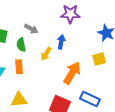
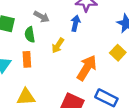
blue arrow: (61, 42) -> (75, 23), moved
yellow square: (99, 59) -> (118, 53), turned -32

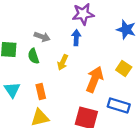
yellow square: (118, 53) -> (124, 68), moved
orange rectangle: (27, 59) -> (41, 91), moved

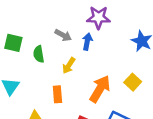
gray arrow: (42, 37) -> (63, 35), moved
orange rectangle: (41, 91) -> (57, 94), moved

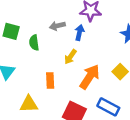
gray arrow: (63, 35) -> (57, 26), turned 136
yellow arrow: (69, 65) -> (70, 57), moved

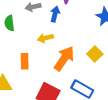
yellow arrow: (70, 57) -> (45, 38), turned 40

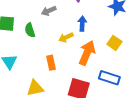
blue arrow: (55, 14) -> (82, 24), moved

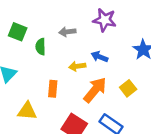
blue arrow: (82, 24) -> (99, 57), turned -88

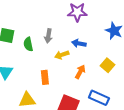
gray arrow: (67, 32) -> (48, 36), moved, turned -64
orange arrow: (95, 90) -> (80, 72), size x0.6

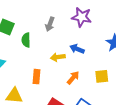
gray arrow: (48, 36) -> (50, 24), moved
yellow square: (107, 65) -> (102, 76), turned 32

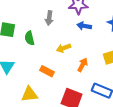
blue arrow: (77, 49) -> (84, 26), moved
orange rectangle: (36, 77) -> (47, 71), turned -56

